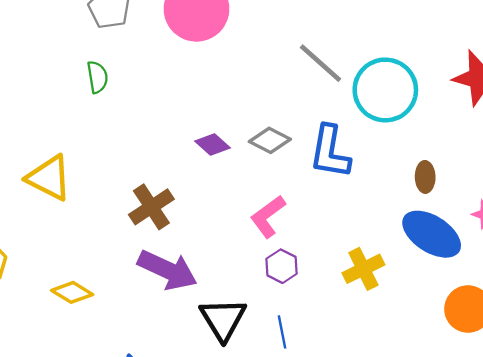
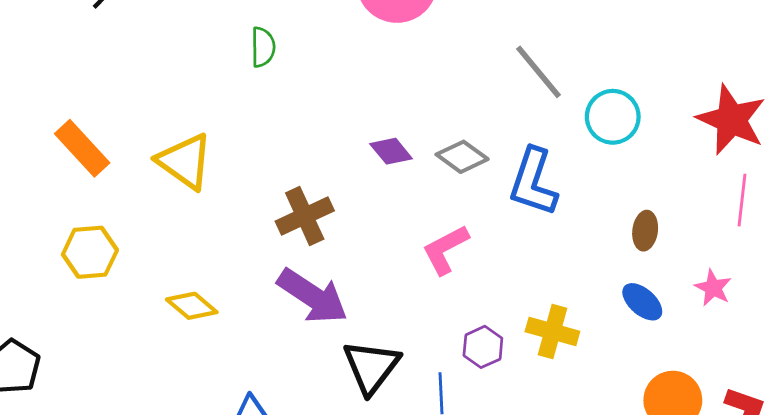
cyan circle: (385, 90) -> (613, 117), size x0.7
blue ellipse: (432, 234) -> (642, 302), size x0.6
purple hexagon: (282, 266) -> (483, 347), moved
yellow cross: (363, 269) -> (552, 331), turned 33

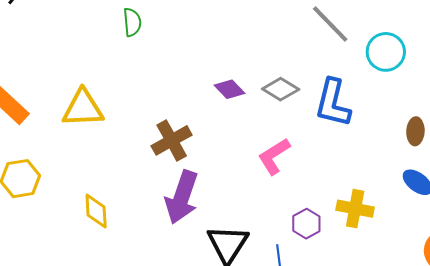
yellow triangle: (185, 161) -> (83, 108), turned -33
purple arrow: (313, 296) -> (182, 197), turned 80
yellow diamond: (192, 306) -> (96, 211), turned 51

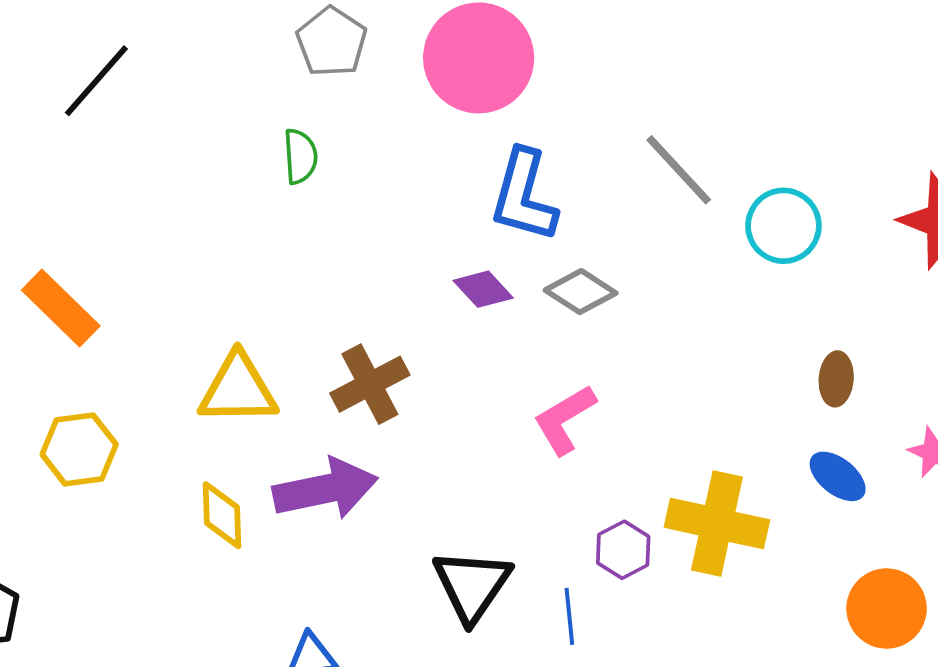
blue L-shape: (333, 103) -> (524, 196), moved
yellow triangle: (83, 108) -> (238, 389), moved
purple arrow: (182, 197) -> (325, 489), moved, turned -122
yellow cross: (355, 209) -> (717, 524), size x1.4

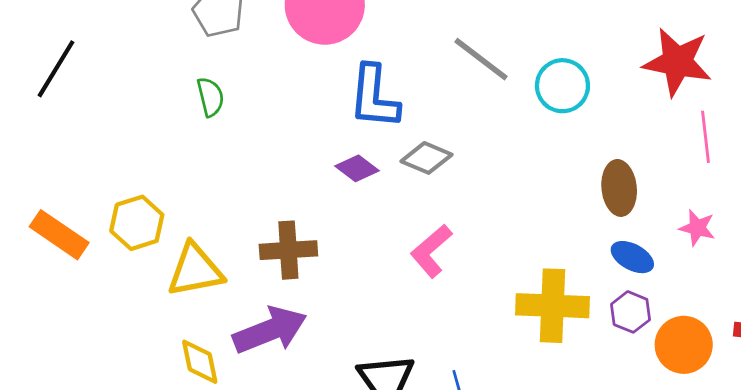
brown ellipse: (836, 379) -> (619, 188), size x1.4
brown cross: (370, 384) -> (288, 250), turned 34
yellow hexagon: (79, 449) -> (137, 223), moved
purple hexagon: (623, 550) -> (631, 312), moved

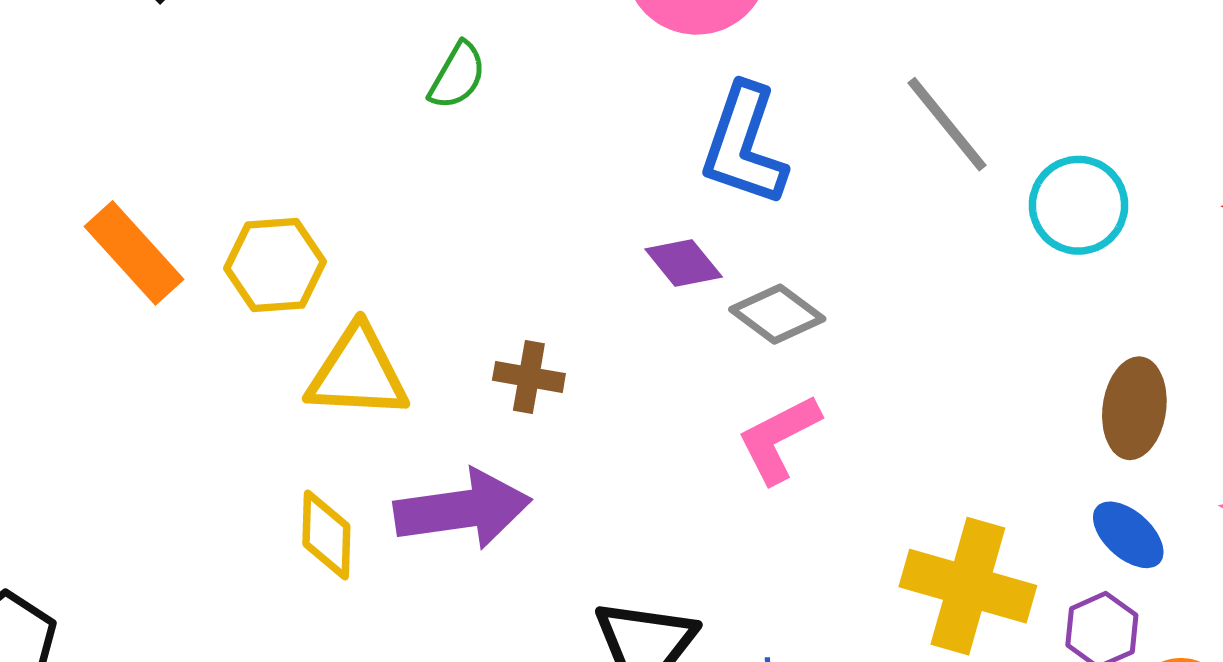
green semicircle: (210, 97) -> (457, 76), turned 30
gray diamond: (427, 158) -> (777, 314), moved
brown cross: (288, 250) -> (529, 377), size x0.7

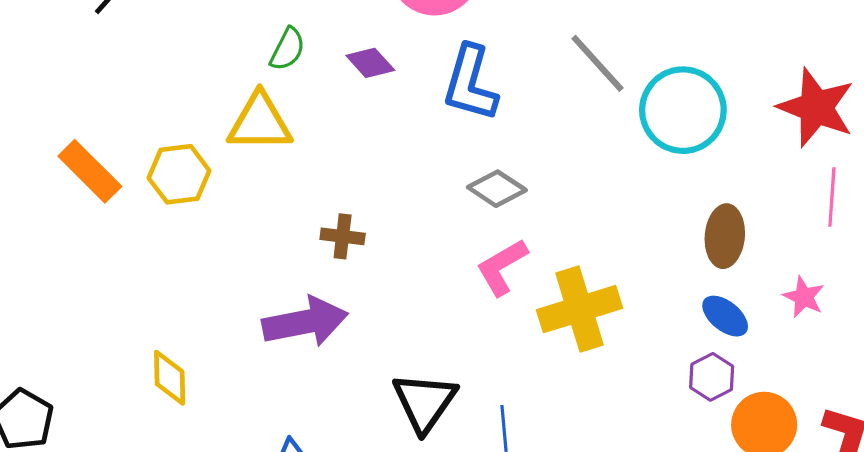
cyan circle: (1078, 205) -> (683, 110), size x1.4
purple diamond: (684, 263) -> (370, 63), moved
yellow triangle: (357, 373) -> (260, 122), moved
yellow diamond: (326, 535) -> (170, 378), moved
yellow cross: (968, 586) -> (580, 309), moved, turned -30

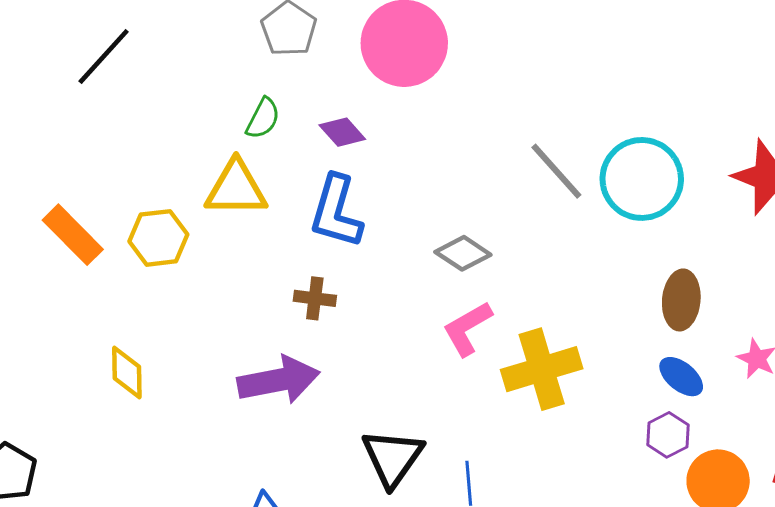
gray line: (597, 63) -> (556, 171), moved
blue L-shape: (470, 83) -> (336, 212), moved
yellow diamond: (170, 378) -> (127, 372), moved

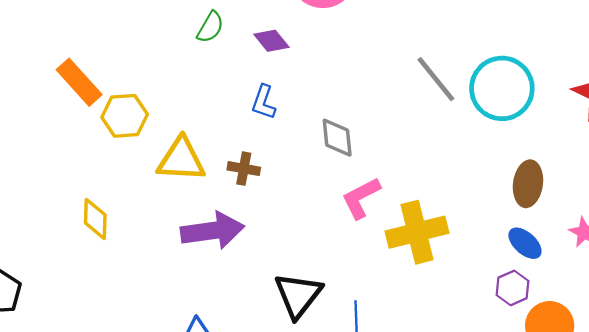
yellow triangle: (236, 188) -> (181, 160), moved
blue L-shape: (336, 212) -> (264, 102), size x0.6
orange rectangle: (73, 235) -> (79, 82), moved
gray diamond: (463, 253) -> (337, 138), moved, turned 48

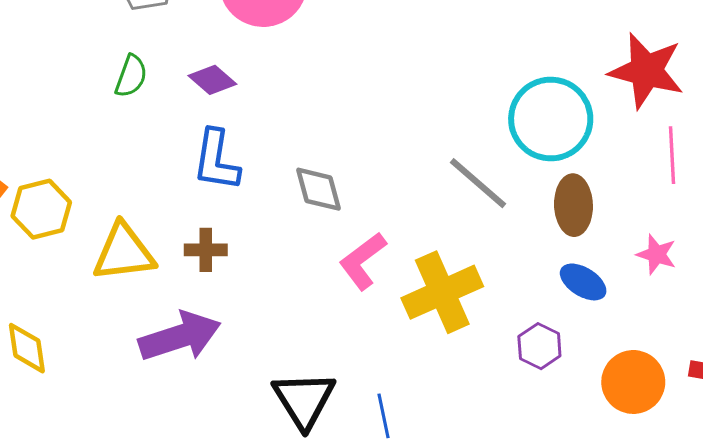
gray line: (436, 79) -> (478, 183), moved
cyan circle: (502, 88) -> (551, 119), moved
blue L-shape: (264, 102) -> (216, 160), size x1.4
purple hexagon: (513, 288) -> (539, 346), moved

